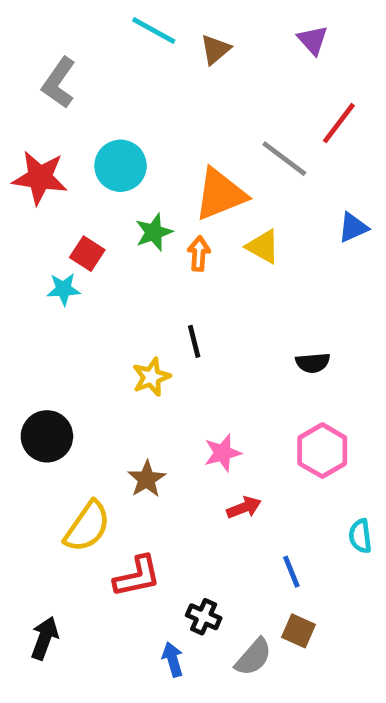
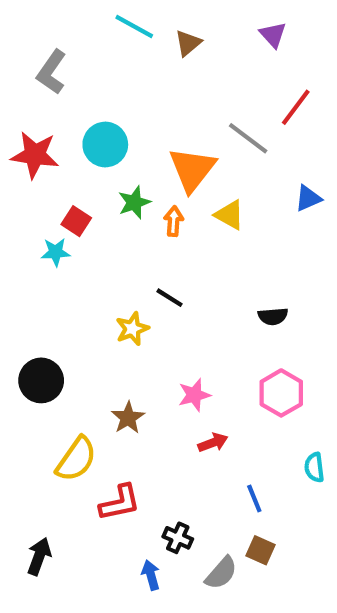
orange triangle: (220, 194) -> (192, 169), turned -30
black line: (194, 341) -> (169, 298), turned -44

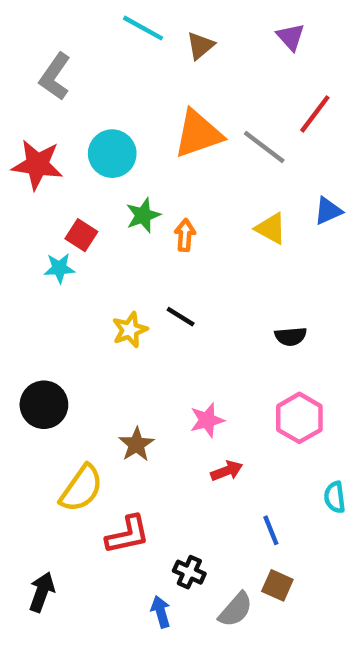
orange triangle: (192, 169) -> (198, 134), moved, turned 33
yellow triangle: (229, 215) -> (271, 229), moved
yellow star: (132, 329) -> (130, 330), moved

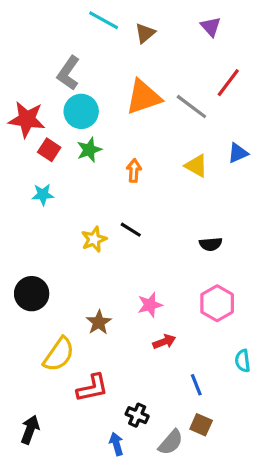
gray L-shape: (55, 77) -> (68, 73), moved
green star: (143, 215) -> (89, 150), moved
red square: (81, 235) -> (49, 150), moved

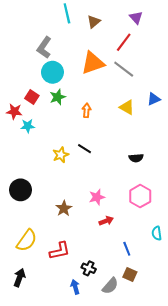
cyan line: (104, 20) -> (67, 13), turned 48
red line: (228, 83) -> (124, 42), moved
red star: (27, 119) -> (14, 111), moved, size x0.7
yellow semicircle: (59, 354) -> (27, 240), moved

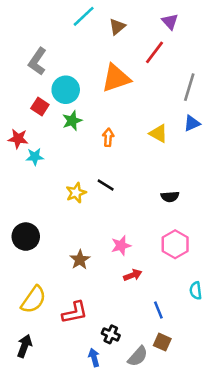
cyan line: (67, 13) -> (84, 16), turned 60
gray L-shape: (44, 47) -> (37, 61), moved
gray line: (124, 69) -> (189, 87), moved, turned 70
red square: (32, 97) -> (40, 106), moved

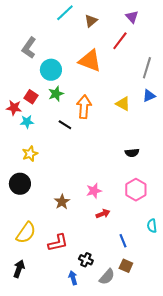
orange triangle: (116, 78) -> (90, 61), turned 40
red square: (40, 106) -> (31, 97), moved
orange arrow: (108, 137) -> (84, 107), size x1.6
black line: (106, 185) -> (65, 125), moved
yellow star: (76, 193) -> (30, 154), moved

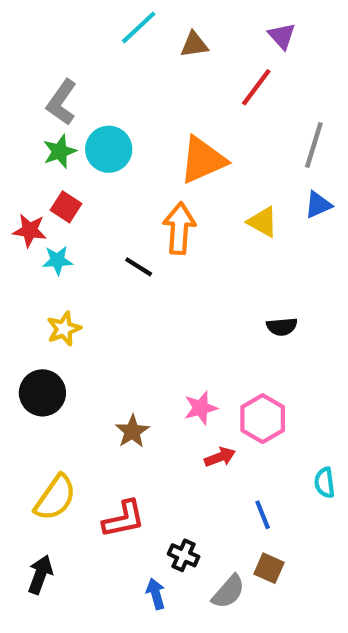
brown triangle: (91, 21) -> (194, 45), turned 32
orange triangle: (90, 61) -> (203, 160), moved, turned -45
green star: (56, 94) -> (60, 151), moved
pink hexagon: (136, 190) -> (263, 419), moved

